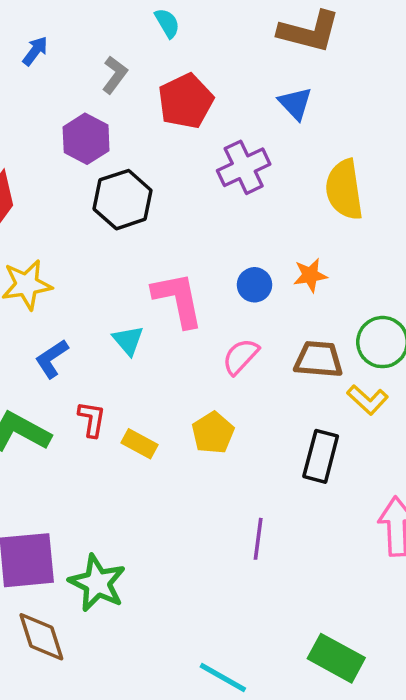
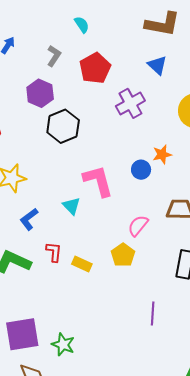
orange star: (310, 275) -> (162, 154), moved
pink semicircle: (241, 357) -> (138, 226), moved
green star: (97, 583) -> (63, 345), size x0.7

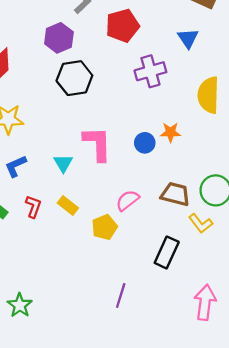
yellow rectangle: (82, 264) -> (68, 205), moved

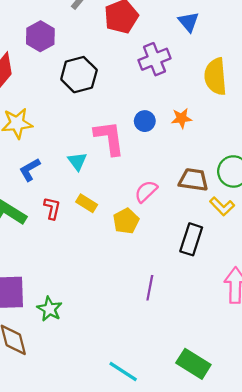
purple hexagon: (59, 38) -> (40, 36), moved
blue circle: (145, 143) -> (145, 121), moved

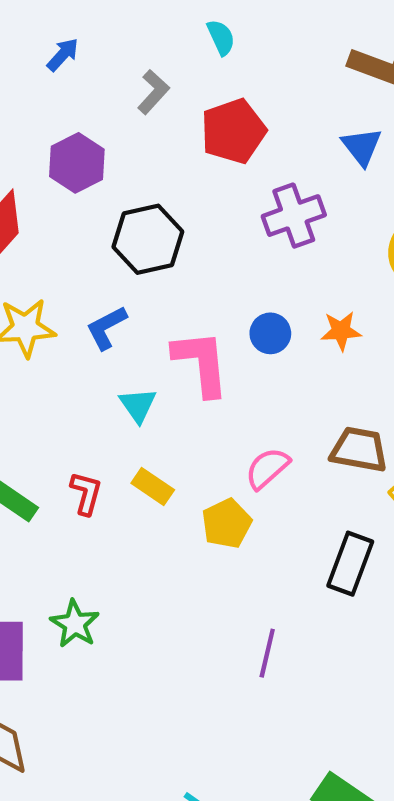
blue L-shape: (30, 170) -> (106, 328), moved
green star: (50, 309) -> (75, 624), moved

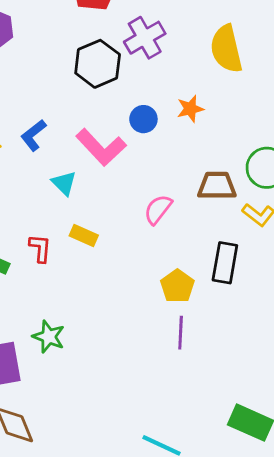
black hexagon: (148, 239) -> (98, 64), moved
pink L-shape: (201, 363) -> (101, 147), turned 153
yellow pentagon: (227, 523) -> (177, 286), moved

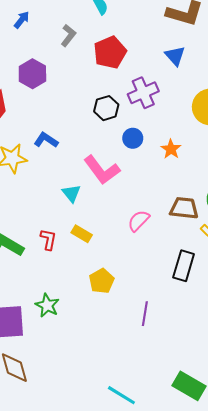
black hexagon: (98, 64) -> (106, 108), size x0.7
orange star: (190, 109) -> (171, 149), turned -30
blue circle: (143, 119) -> (133, 138), moved
blue L-shape: (34, 135) -> (46, 140), moved, turned 65
yellow pentagon: (177, 286) -> (102, 281), moved

